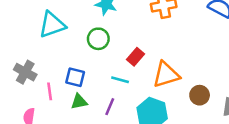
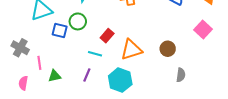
blue square: (75, 77) -> (60, 31), moved
brown circle: (200, 95) -> (168, 49), moved
green triangle: (79, 102) -> (55, 76), moved

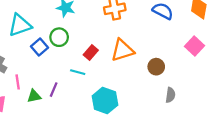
blue square: (60, 31) -> (39, 47), turned 35
orange triangle: (131, 50) -> (122, 50), moved
purple line: (87, 75) -> (54, 90), moved

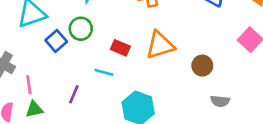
red rectangle: (91, 52) -> (120, 48), turned 72
gray semicircle: (170, 95) -> (220, 101), turned 88
green triangle: (34, 96) -> (34, 109), moved

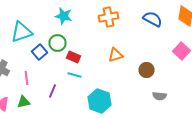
orange triangle: (160, 45) -> (116, 55), size x0.7
red rectangle: (120, 48) -> (74, 57), moved
pink line: (29, 85) -> (26, 78), moved

